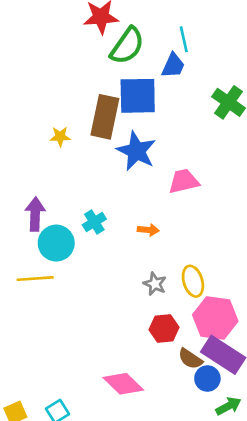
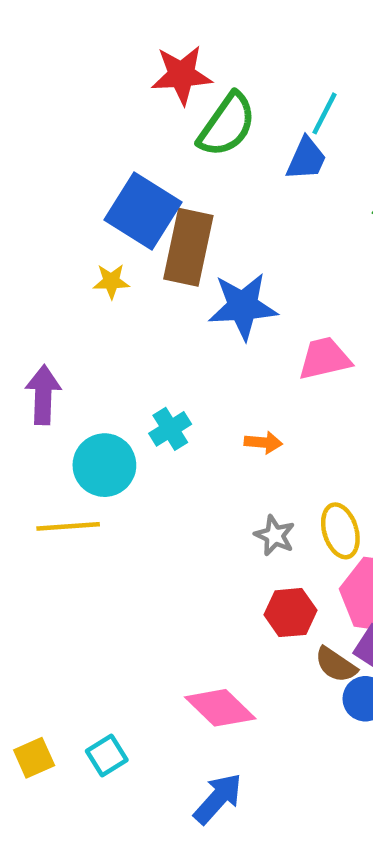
cyan line: (184, 39) -> (325, 113), turned 40
blue square: (138, 96) -> (143, 211), moved, turned 33
blue star: (136, 151) -> (243, 306), turned -30
purple arrow: (35, 214) -> (43, 395), moved

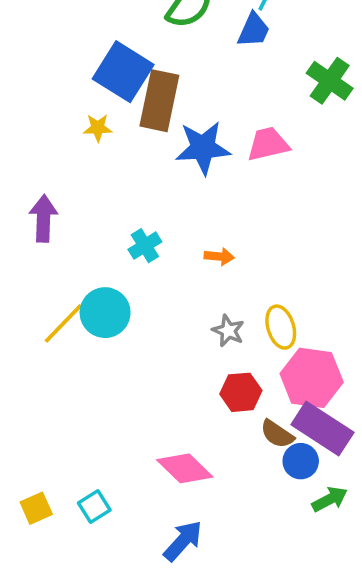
pink trapezoid: (325, 358) -> (268, 144), moved
cyan circle: (104, 465) -> (105, 313), moved
yellow line: (68, 526) -> (63, 323), turned -42

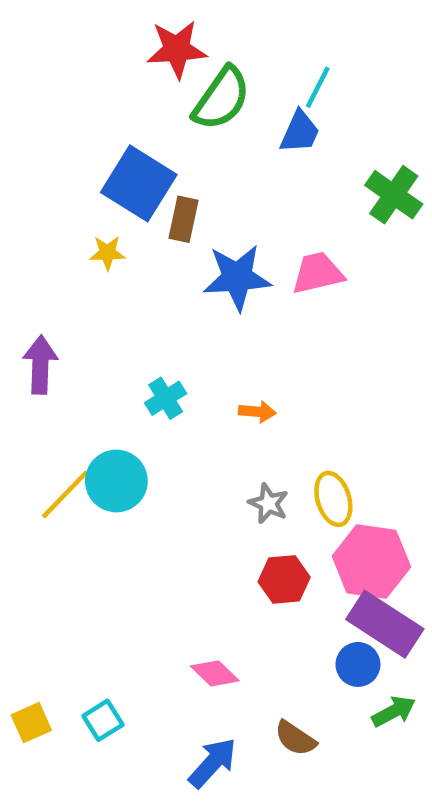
brown rectangle: (159, 101) -> (183, 219), size x0.6
brown semicircle: (277, 434) -> (295, 738), moved
pink diamond: (185, 468) -> (215, 673), size x0.7

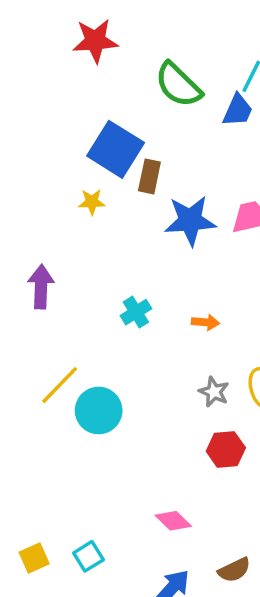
red star: (177, 49) -> (95, 41), moved
green semicircle: (222, 98) -> (178, 85), turned 99
cyan circle: (116, 481) -> (99, 410), moved
brown semicircle: (295, 738) -> (234, 570), turned -60

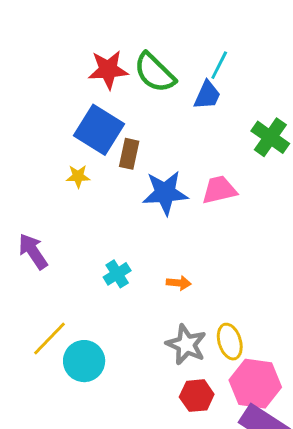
red star: (95, 41) -> (108, 70), moved
purple arrow: (41, 287) -> (33, 251), turned -36
gray star: (214, 392) -> (186, 345), size x1.5

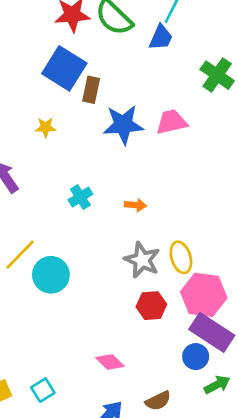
yellow star: (78, 176) -> (46, 127), moved

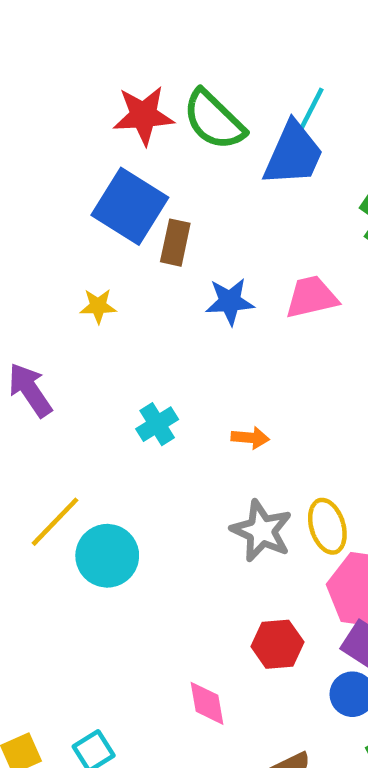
blue trapezoid: (161, 37) -> (293, 154), size x1.5
blue star: (123, 125) -> (230, 302), size x0.7
red hexagon: (151, 306) -> (277, 644), moved
pink diamond: (110, 362) -> (207, 703), turned 36

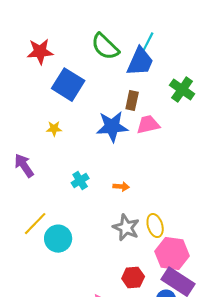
red star: (144, 115) -> (40, 52), moved
brown rectangle: (175, 243) -> (132, 101), moved
blue star: (230, 302) -> (112, 127), size x1.5

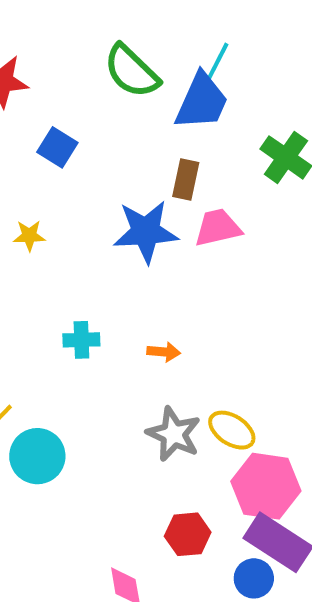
blue square: (68, 85) -> (57, 147), size x0.6
cyan cross: (80, 181) -> (81, 340), turned 30
yellow ellipse: (155, 226) -> (232, 430), turned -40

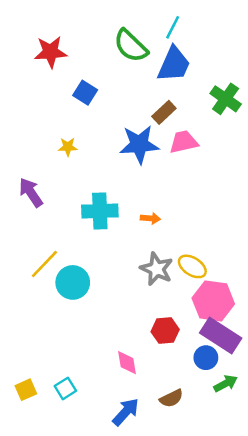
cyan line: (218, 61) -> (173, 27), moved
brown rectangle: (186, 179) -> (164, 112), turned 35
cyan cross: (81, 340) -> (100, 211), size x1.6

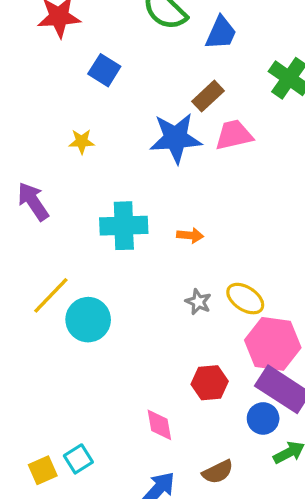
blue trapezoid: (174, 64) -> (221, 33), size x0.7
gray star: (157, 269) -> (198, 302), size x0.6
yellow square: (26, 390) -> (43, 470), moved

